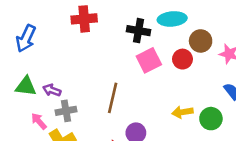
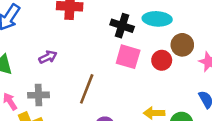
pink square: (149, 60) -> (128, 57), turned 35
purple arrow: (52, 90) -> (48, 57), moved, turned 126

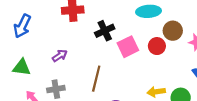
black cross: (122, 26) -> (105, 31), moved, turned -36
pink square: (128, 57) -> (128, 47), turned -35

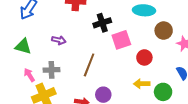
red circle: (157, 46) -> (144, 57), moved
purple arrow: (60, 56) -> (59, 40), turned 40

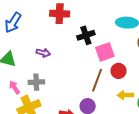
red circle: (144, 57) -> (119, 71), moved
brown line: (89, 65) -> (97, 80), moved

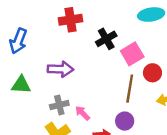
purple arrow: (43, 53) -> (61, 69), size x1.5
pink arrow: (14, 87) -> (82, 113), moved

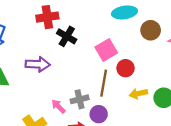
black cross: (106, 39) -> (67, 36), moved, turned -30
gray cross: (59, 105) -> (80, 99), moved

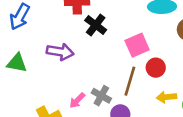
gray cross: (80, 99) -> (101, 96), turned 36
pink arrow: (58, 106) -> (77, 100), turned -98

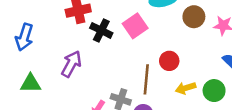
pink square: (137, 45) -> (135, 26), moved
purple arrow: (60, 52) -> (71, 64), turned -60

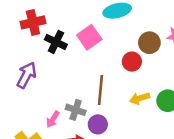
brown circle: (194, 17) -> (149, 43), moved
red circle: (169, 61) -> (132, 62), moved

